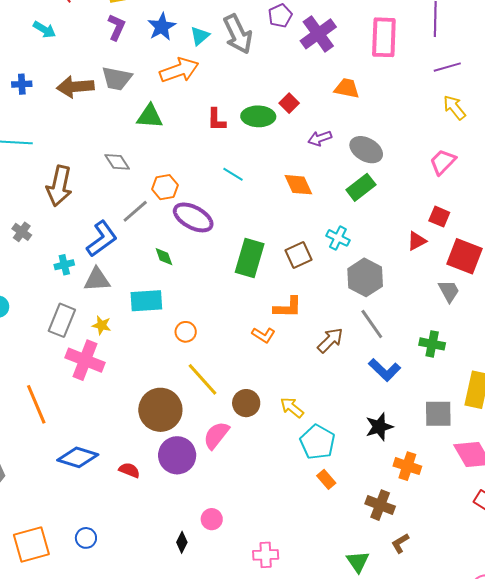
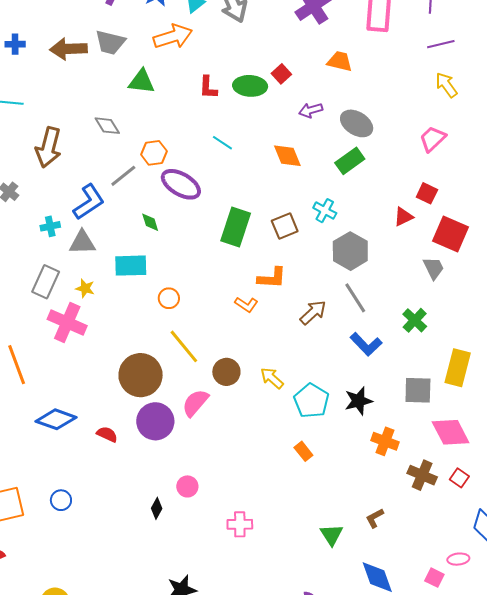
green cross: (432, 344) -> (415, 320), turned 30
cyan pentagon: (317, 442) -> (311, 401), moved
brown cross: (380, 505) -> (422, 475), moved

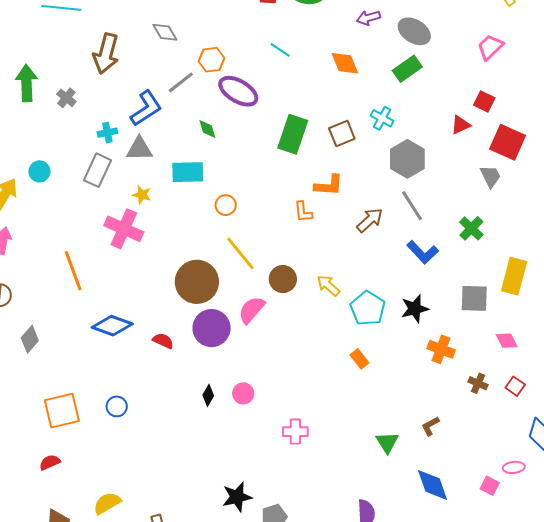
gray rectangle: (46, 282) -> (98, 170), moved
orange L-shape: (246, 305) -> (303, 212), turned 50
pink diamond: (451, 432) -> (507, 341), size x0.6
brown cross: (422, 475) -> (478, 383), size x0.7
black diamond: (157, 508) -> (208, 395), moved

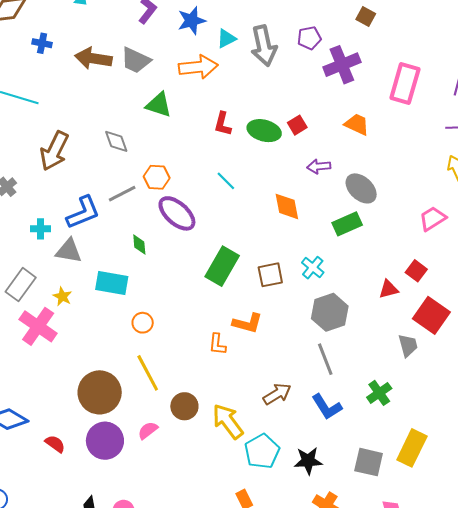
gray rectangle: (98, 170) -> (21, 285), moved
brown arrow: (370, 220) -> (277, 394), moved
yellow arrow: (328, 285) -> (228, 421), size x1.5
pink semicircle: (252, 310) -> (148, 430), size x0.7

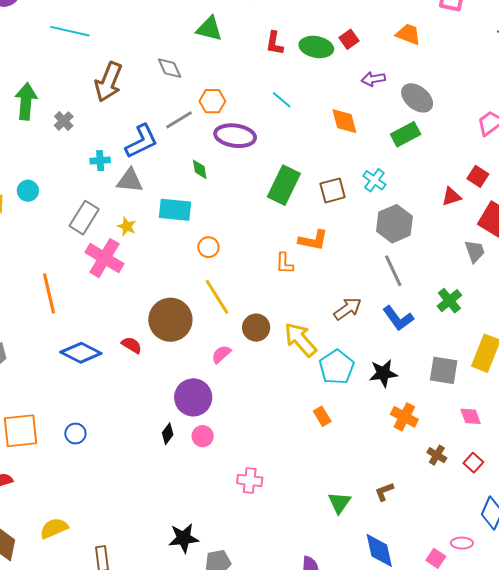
purple ellipse: (177, 213) -> (235, 136), turned -30
purple circle: (105, 441) -> (193, 397), moved
red semicircle: (55, 444) -> (132, 345), moved

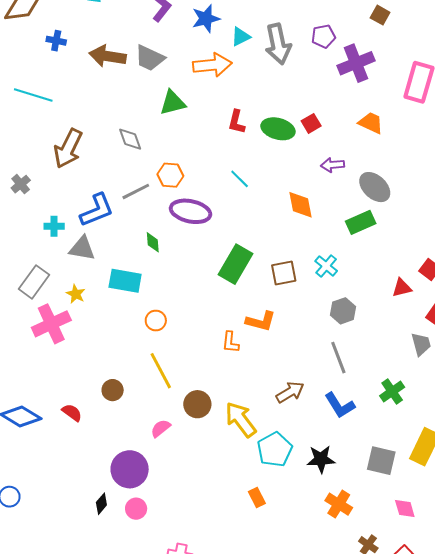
green triangle: (209, 29) -> (173, 103), turned -32
gray hexagon: (394, 224) -> (343, 311), size x0.7
pink cross: (104, 258) -> (51, 324), turned 30
brown circle: (170, 320) -> (113, 390), size x0.5

